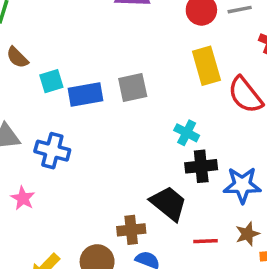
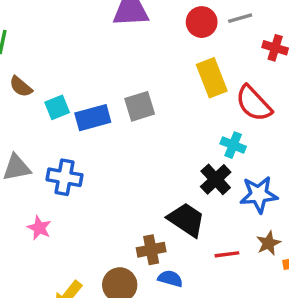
cyan cross: (187, 133) -> (233, 145), moved
black cross: (201, 166) -> (216, 179), turned -32

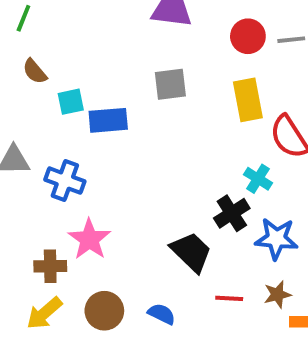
gray square: (140, 106) -> (170, 84), moved
pink star: (39, 228) -> (89, 239), moved, size x1.5
brown cross: (151, 250) -> (50, 266), moved

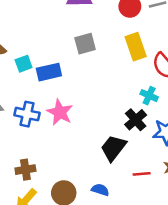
pink star: (89, 239) -> (60, 112), moved
black trapezoid: (191, 252) -> (113, 148), turned -88

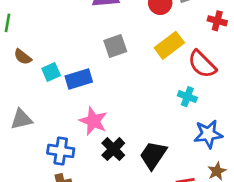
yellow rectangle: (136, 47) -> (169, 45), turned 76
blue cross: (27, 114) -> (61, 151), moved
black cross: (136, 120) -> (113, 149), moved

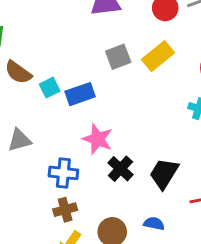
yellow rectangle: (169, 45) -> (158, 56), moved
brown semicircle: (23, 57) -> (18, 72), size x1.4

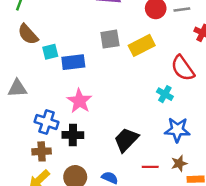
black cross: (120, 169) -> (73, 135), moved, turned 36

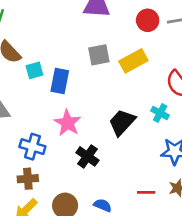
blue rectangle: (73, 62) -> (60, 81), turned -70
black cross: (73, 135) -> (87, 156), moved, turned 36
black trapezoid: (126, 140) -> (122, 122), moved

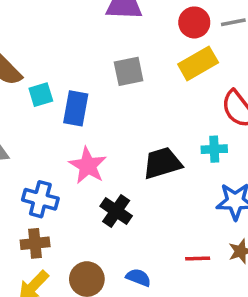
yellow rectangle: (133, 61) -> (198, 63), moved
cyan cross: (160, 113) -> (214, 149), turned -30
black trapezoid: (122, 122) -> (162, 163), turned 32

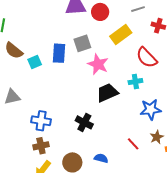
red circle: (194, 22) -> (100, 12), moved
blue rectangle: (76, 108) -> (59, 53), moved
pink star: (88, 166) -> (98, 64), moved
red line: (198, 258) -> (133, 144), turned 56

